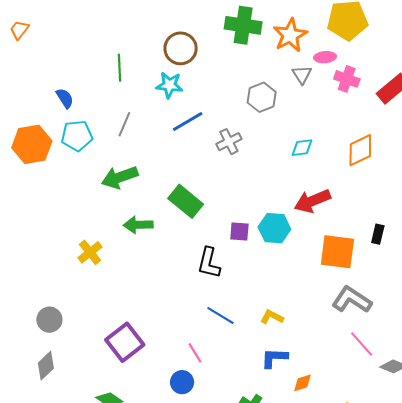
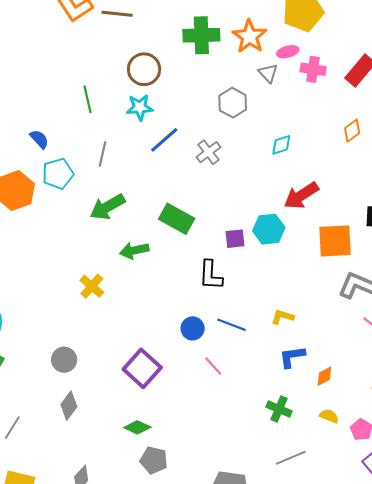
orange diamond: (360, 150) -> (352, 131), moved, size x0.7
blue circle: (182, 382) -> (193, 328), moved

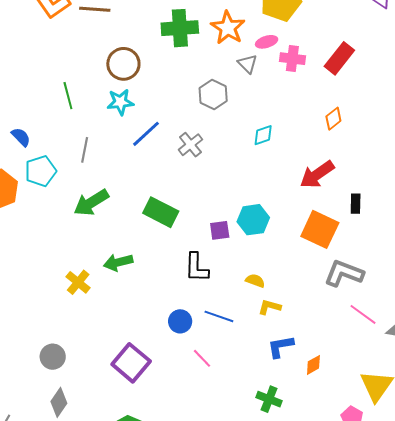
red arrow: (301, 196) -> (317, 175), moved
orange square: (335, 241) -> (320, 229), turned 30
green arrow: (134, 250) -> (118, 262), moved
yellow semicircle: (329, 416) -> (255, 281), moved

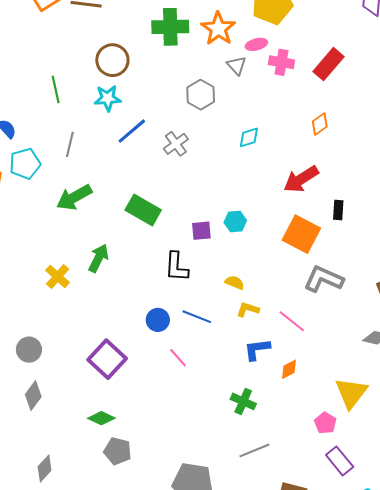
cyan hexagon: (253, 220) -> (235, 222), size x0.7
green arrow: (118, 262) -> (98, 258), turned 128
pink line: (363, 314) -> (292, 321), moved

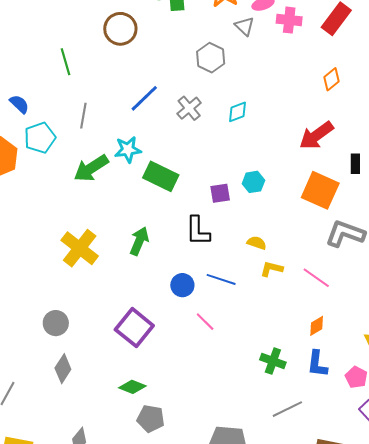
cyan star: (108, 98) -> (128, 150), moved
cyan diamond: (249, 137) -> (237, 112), moved
green arrow: (98, 258) -> (139, 241), moved
yellow cross: (58, 276) -> (80, 248), size x1.5
blue L-shape: (257, 349) -> (317, 364), moved, turned -72

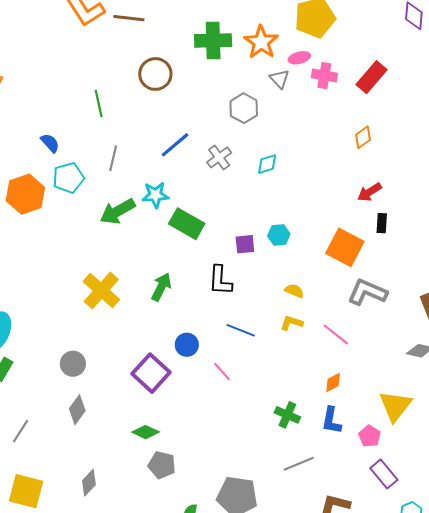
red arrow: (316, 135) -> (369, 192), moved, size x0.7
yellow semicircle: (257, 243) -> (294, 291), moved
blue circle: (182, 285) -> (187, 345), moved

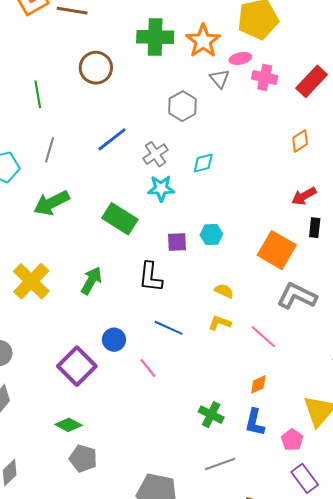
cyan star: (155, 195) -> (161, 188), moved

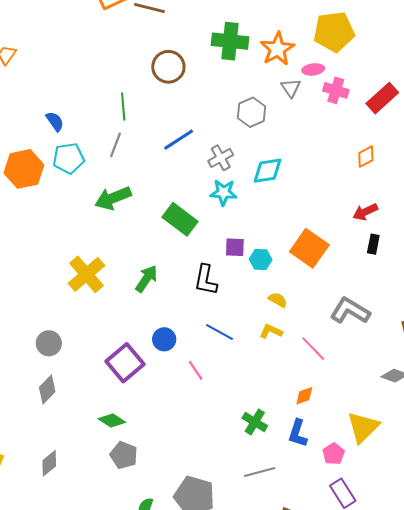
green line: (38, 94) -> (123, 107), moved
cyan diamond: (203, 163) -> (267, 171), size x1.4
cyan hexagon: (211, 234) -> (261, 259), moved
orange square: (277, 250) -> (309, 248), moved

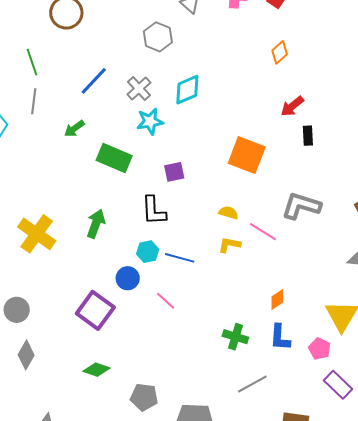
green arrow: (113, 198) -> (74, 129), moved, size x0.6
cyan hexagon: (261, 259) -> (148, 252), moved
pink line: (313, 349) -> (263, 232), moved
gray pentagon: (124, 455) -> (144, 397), moved

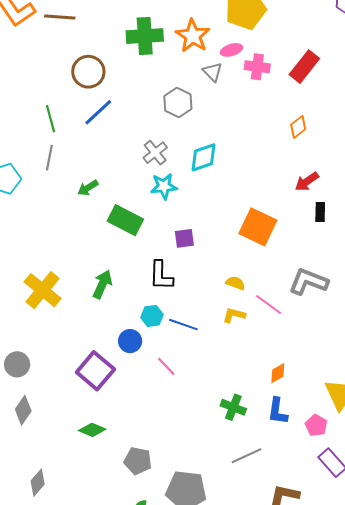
blue line: (94, 81) -> (98, 112), moved

